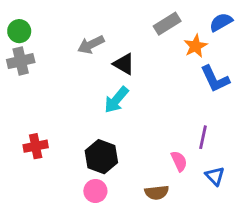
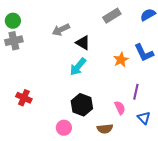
orange star: (196, 46) -> (121, 60), moved
red cross: (36, 146) -> (24, 98), turned 35
black hexagon: (101, 157) -> (82, 105), moved

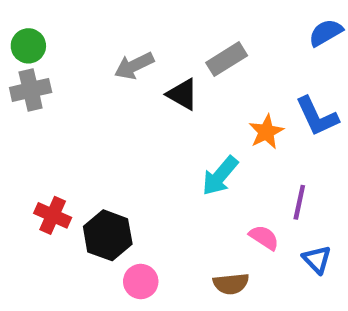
gray rectangle: (112, 16) -> (227, 59), moved
cyan arrow: (78, 67) -> (220, 176), moved
black hexagon: (82, 105) -> (108, 235), moved
pink semicircle: (120, 108) -> (264, 237), turned -32

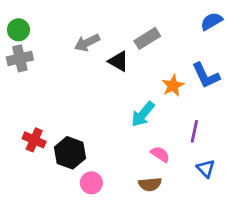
pink semicircle: (264, 237) -> (160, 154), moved

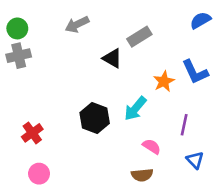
gray arrow: (87, 43) -> (77, 24), moved
red cross: (34, 140) -> (32, 133), turned 30
black hexagon: (70, 153) -> (95, 118), moved
pink circle: (91, 183) -> (39, 174), moved

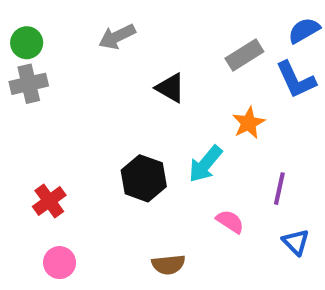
gray rectangle: (139, 37) -> (244, 55), moved
blue L-shape: (195, 72) -> (296, 80), moved
brown semicircle: (142, 175) -> (168, 265), moved

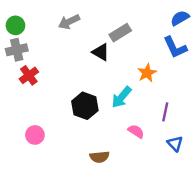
gray rectangle: (244, 55) -> (120, 33), moved
red cross: (49, 201) -> (29, 75), moved
pink circle: (60, 263) -> (35, 135), moved

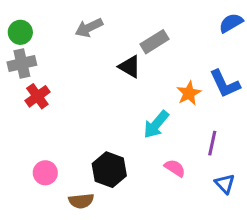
blue L-shape: (175, 47) -> (225, 84), moved
black hexagon: (85, 106) -> (109, 170), moved
brown semicircle: (100, 157) -> (81, 201), moved

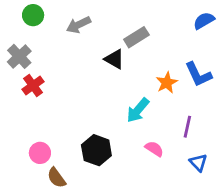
green circle: (20, 32) -> (33, 15), moved
gray cross: (22, 64) -> (19, 56), turned -30
brown semicircle: (81, 201) -> (56, 178), moved, turned 60

